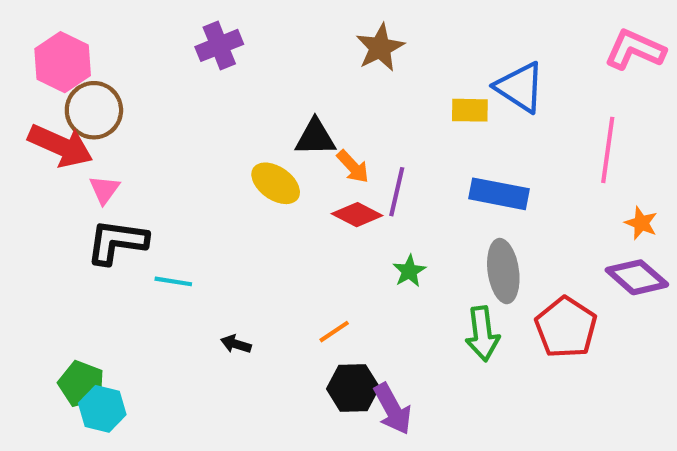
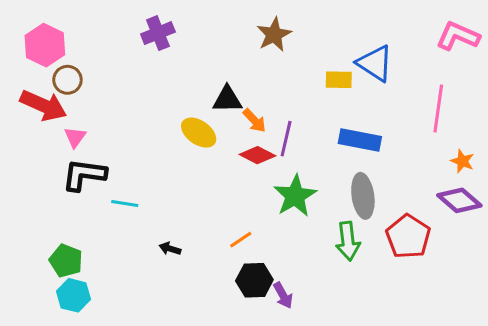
brown circle: (94, 110) -> (67, 80), size x0.7
green star: (409, 271) -> (295, 196), size x1.8
green pentagon: (81, 384) -> (66, 261), moved
purple arrow: (393, 409) -> (283, 295), size x0.7

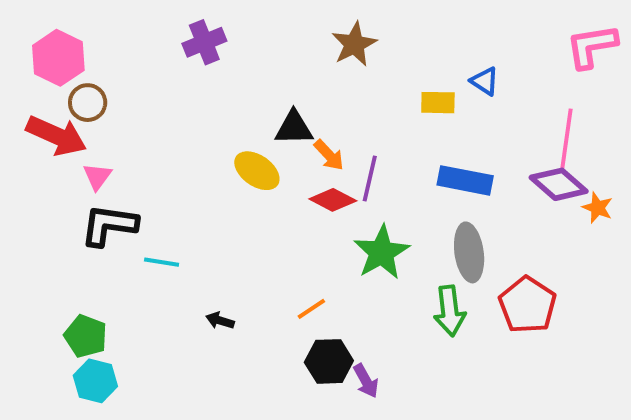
pink L-shape: (458, 36) -> (592, 46), turned -33
blue triangle: (375, 63) -> (485, 81), size x0.6
purple diamond: (459, 200) -> (559, 184), moved

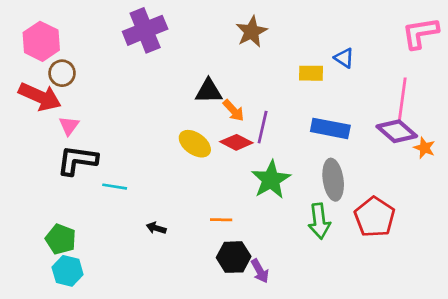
purple cross: (204, 42) -> (145, 30), size x1.4
yellow ellipse: (257, 171) -> (195, 144), moved
orange line: (311, 309) -> (221, 220), turned 35

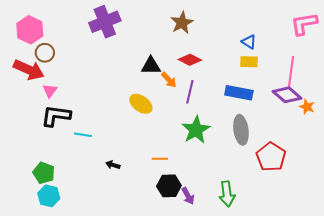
yellow rectangle: (311, 73) -> (249, 62), moved
red diamond: (236, 142) -> (190, 60), moved
green arrow: (319, 221) -> (227, 194), moved

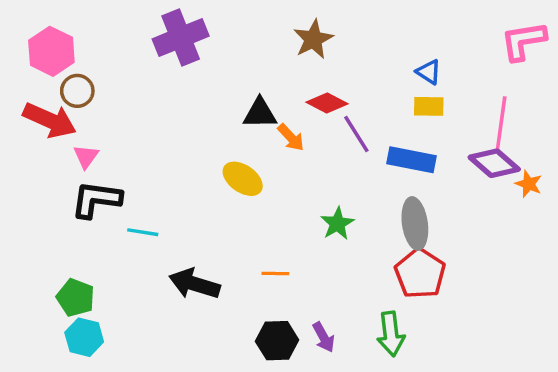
purple line: (190, 92) -> (356, 134), moved, turned -45
green star: (196, 130) -> (337, 224), size x0.7
red pentagon: (271, 157) -> (420, 274), moved
black arrow: (113, 165) -> (194, 284), size x2.0
black hexagon: (169, 186) -> (277, 341), moved

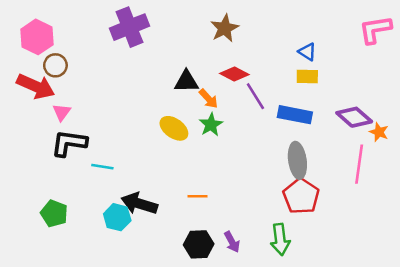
pink line: (501, 124) -> (359, 164), moved
green star: (337, 224) -> (211, 125), moved
cyan hexagon: (84, 337) -> (117, 217), moved

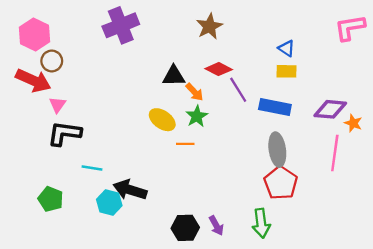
purple diamond: (354, 117) -> (330, 109), turned -36
cyan line: (102, 167) -> (92, 168), moved
orange line: (197, 196) -> (185, 144), moved

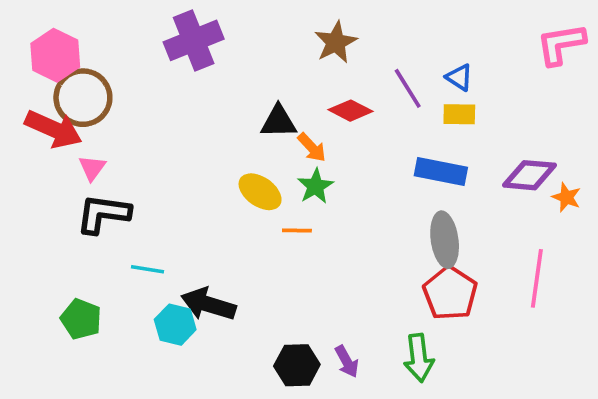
brown circle: (52, 61) -> (83, 98), size x1.6
purple line: (238, 90) -> (408, 88), moved
pink line: (335, 153) -> (537, 278), moved

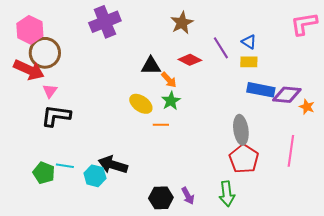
blue rectangle: (441, 171) -> (261, 90), moved
cyan line: (148, 269) -> (65, 166), moved

